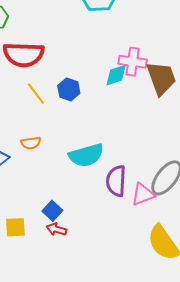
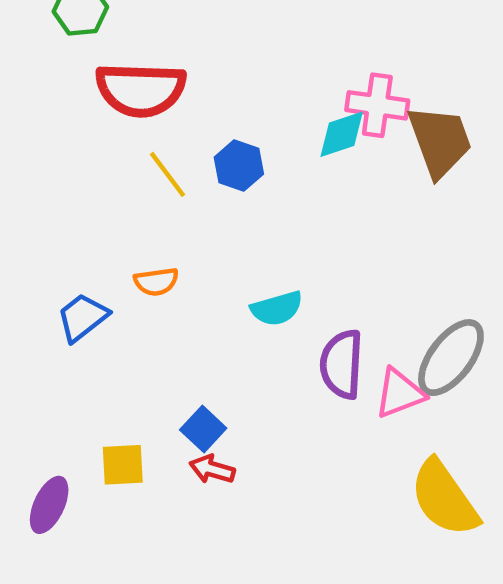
cyan semicircle: (86, 155) -> (277, 308), size x0.7

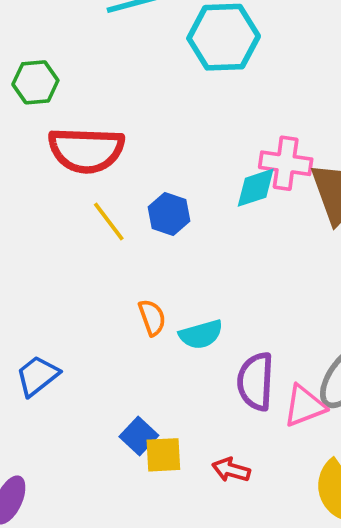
orange semicircle: (156, 282) -> (152, 317), moved, turned -102
blue trapezoid: (83, 317) -> (37, 376), moved
yellow square: (123, 465) -> (163, 455), moved
red arrow: (212, 469) -> (231, 470), moved

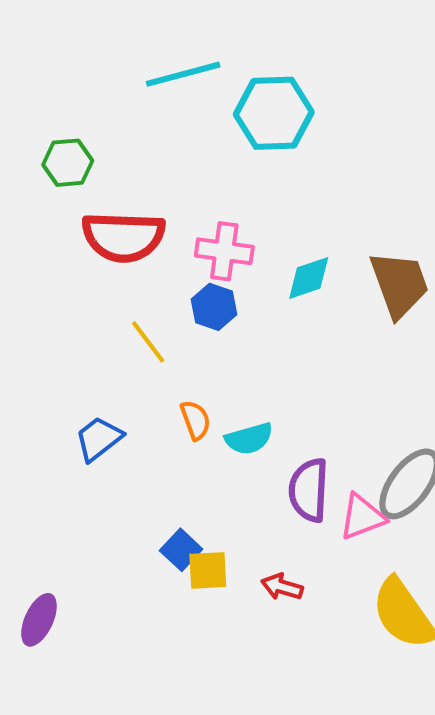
pink cross: (286, 163) -> (224, 251), moved
yellow line: (109, 222) -> (148, 342), moved
blue trapezoid: (37, 376) -> (99, 439), moved

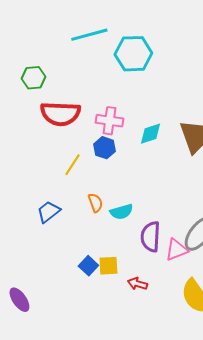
yellow line: (148, 342) -> (72, 165), turned 70
yellow square: (208, 570) -> (108, 266), moved
purple ellipse: (39, 620) -> (19, 300), turned -60

